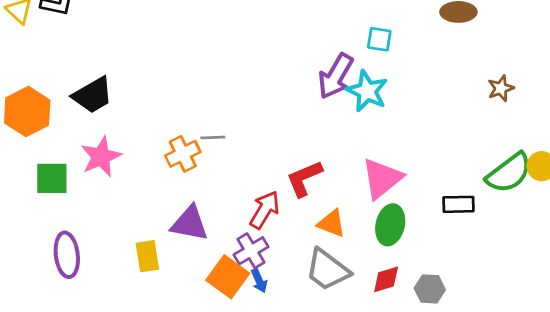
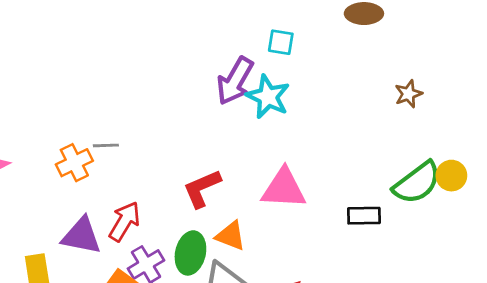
pink triangle: (382, 178) -> (284, 188), turned 42
red arrow: (265, 210) -> (125, 221), moved
green ellipse: (390, 225) -> (190, 253), moved

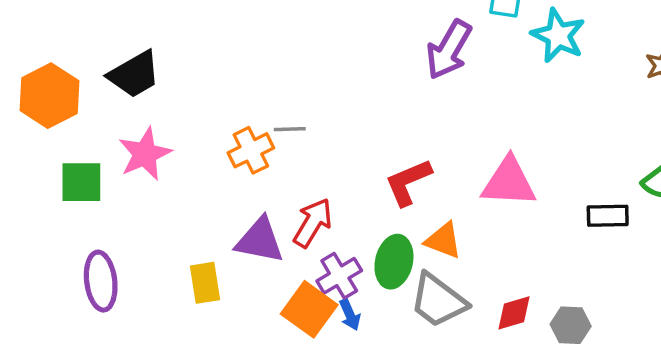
cyan star: (268, 97) -> (558, 36), moved

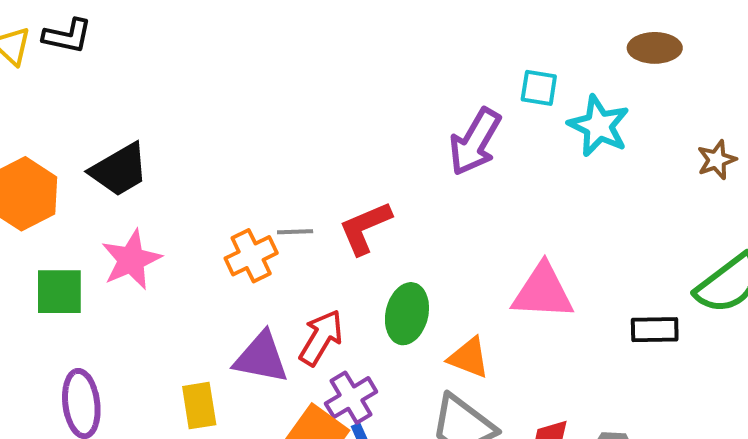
red L-shape: (408, 182) -> (365, 228), moved
green ellipse: (394, 262) -> (407, 314), moved

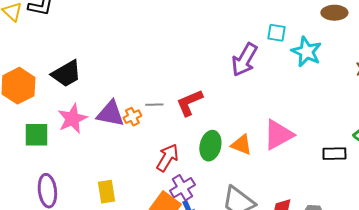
orange cross: (251, 256) -> (132, 117), size x0.7
pink triangle: (543, 292) -> (278, 135), turned -32
purple triangle: (261, 358) -> (110, 114), moved
orange triangle: (469, 358) -> (241, 145), moved

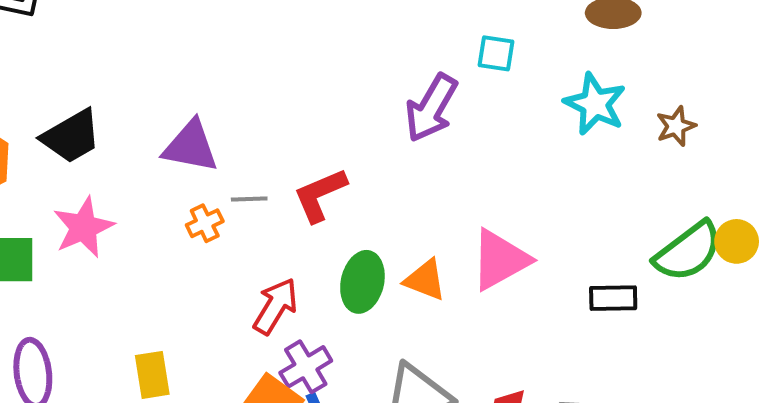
cyan star: (306, 52) -> (595, 104), moved
purple triangle: (110, 114) -> (191, 146), moved

